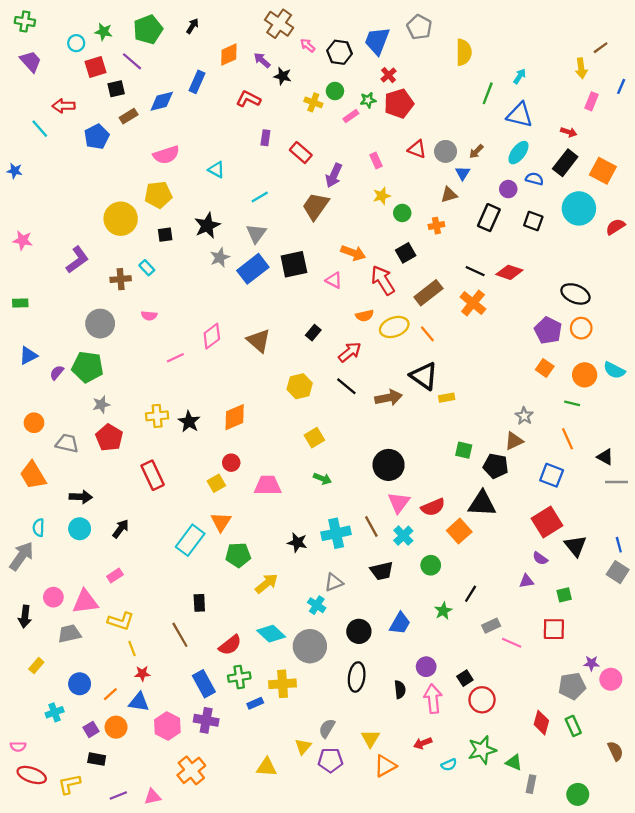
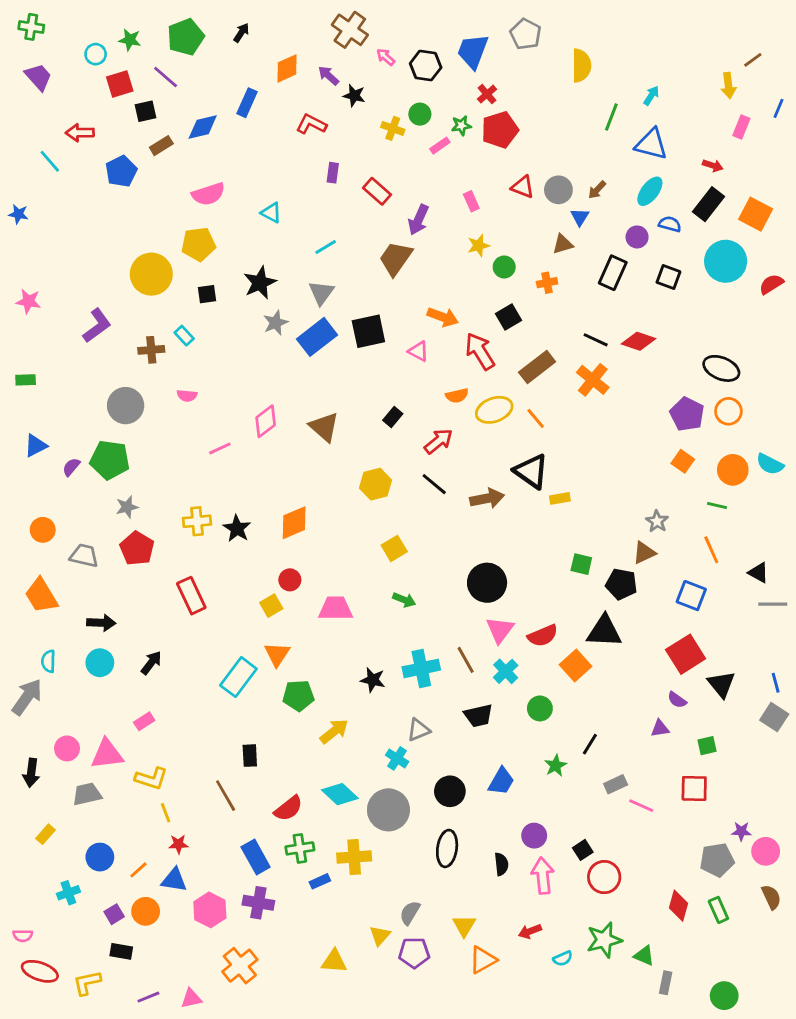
brown semicircle: (615, 751) -> (771, 897), moved

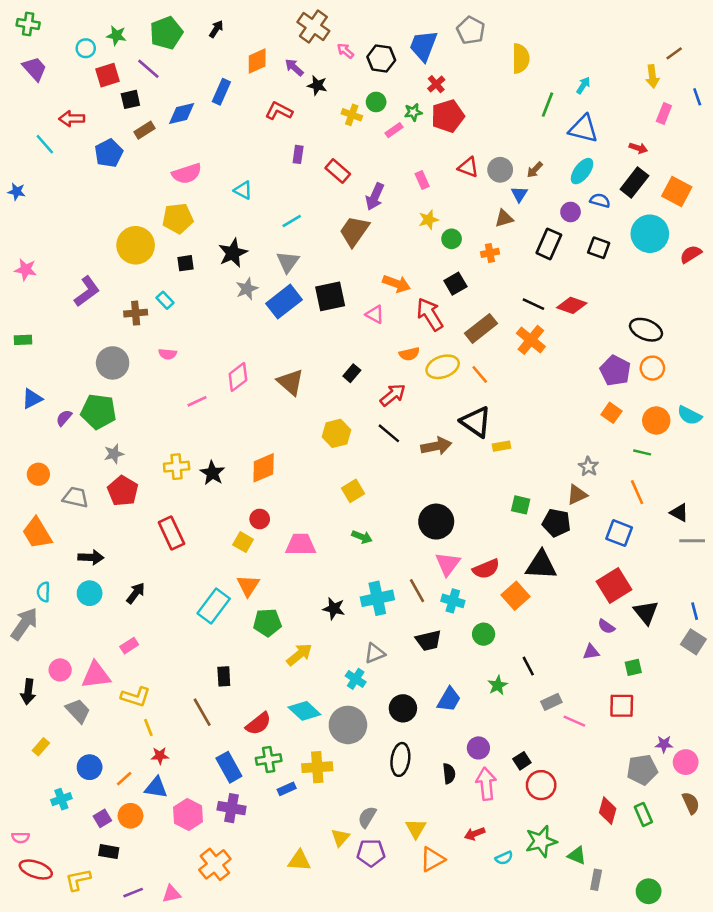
blue line: (778, 108) -> (697, 97), turned -42
yellow square: (271, 606) -> (243, 542), turned -30
cyan cross: (506, 671) -> (453, 601), turned -30
black line: (590, 744) -> (528, 666), turned -60
gray trapezoid: (87, 794) -> (78, 711), turned 60

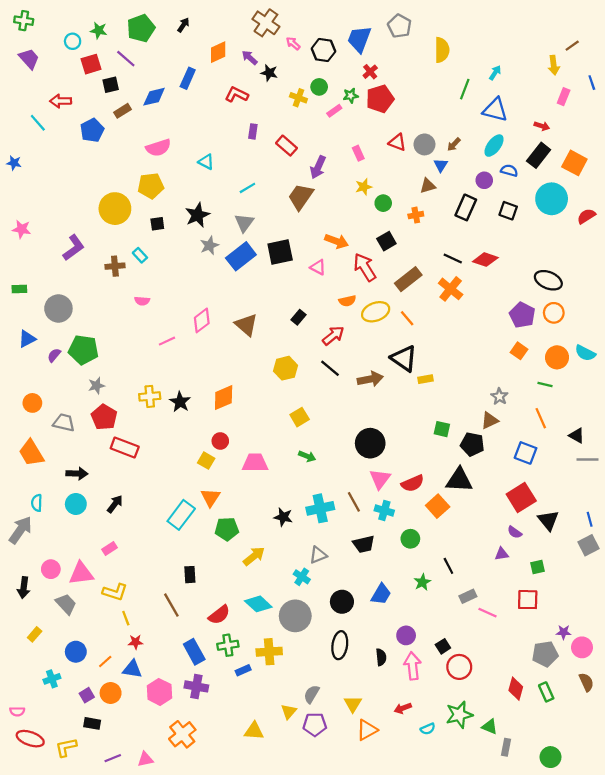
gray circle: (113, 363) -> (58, 308), moved
red rectangle: (171, 533) -> (125, 448), moved, turned -44
gray square: (693, 642) -> (589, 545), turned 30

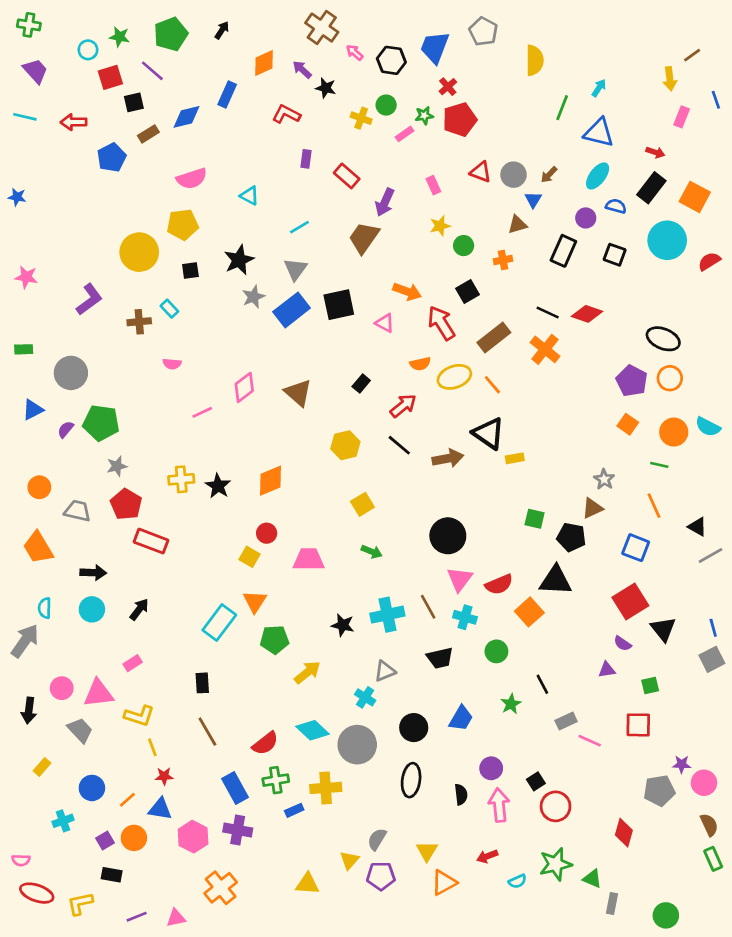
cyan line: (38, 123) -> (25, 117), moved, turned -36
gray line: (587, 459) -> (711, 556), turned -30
black rectangle: (190, 575) -> (202, 683), moved
green rectangle: (546, 692) -> (713, 859), moved

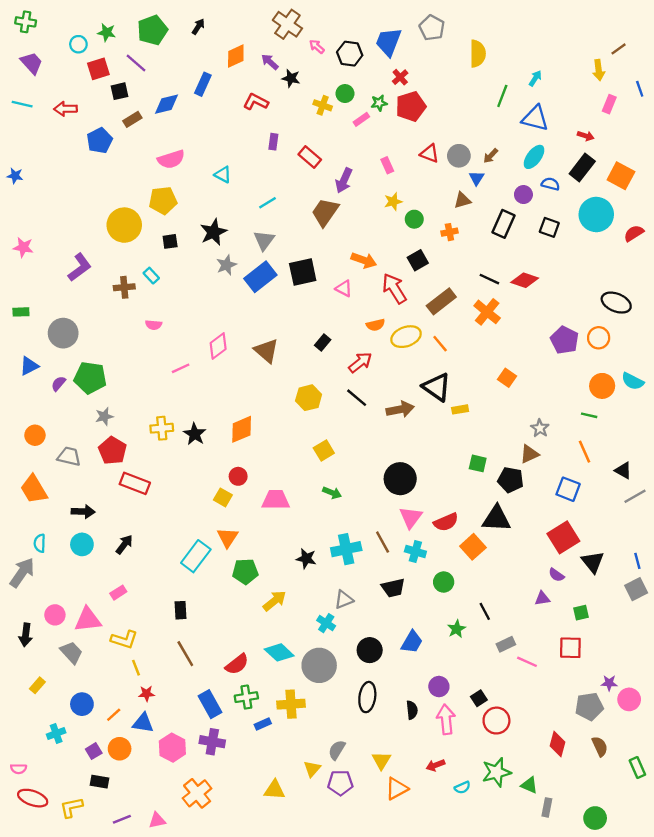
black ellipse: (663, 339) -> (616, 303), moved
orange square: (628, 424) -> (507, 378), moved
brown semicircle: (709, 825) -> (600, 746), moved

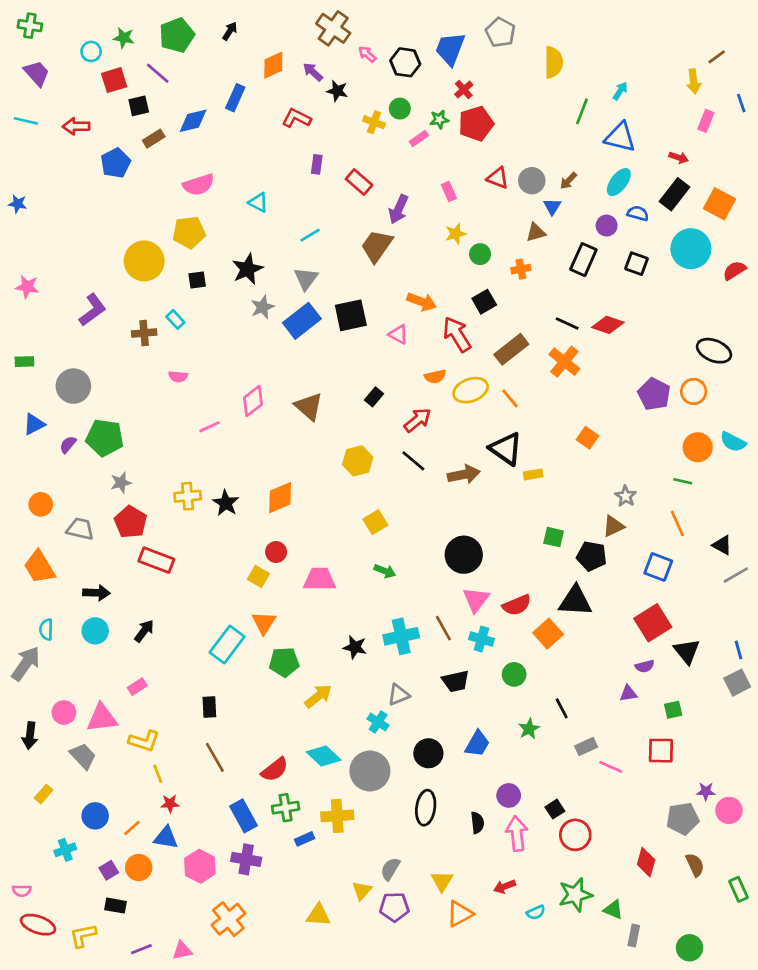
purple semicircle: (556, 575) -> (645, 666), turned -49

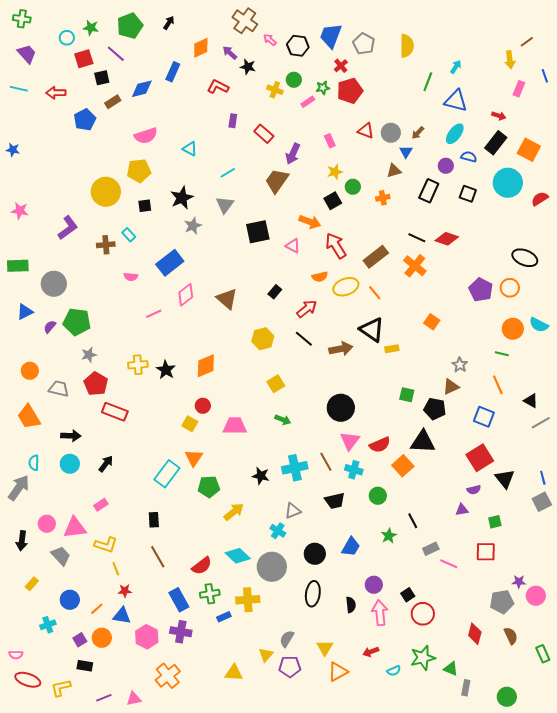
gray pentagon: (500, 32) -> (364, 44), moved
black square: (484, 302) -> (333, 201), moved
blue rectangle: (302, 321) -> (170, 263), moved
green rectangle: (24, 362) -> (18, 266), size x1.5

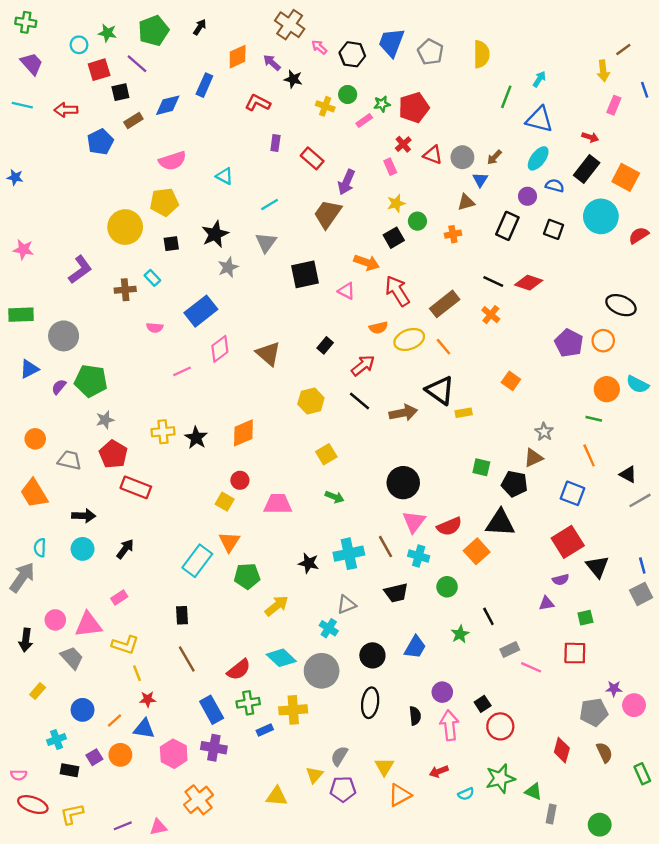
red cross: (341, 66) -> (403, 144), moved
orange cross: (415, 266) -> (491, 315), size x0.7
black rectangle: (85, 666) -> (70, 770), moved

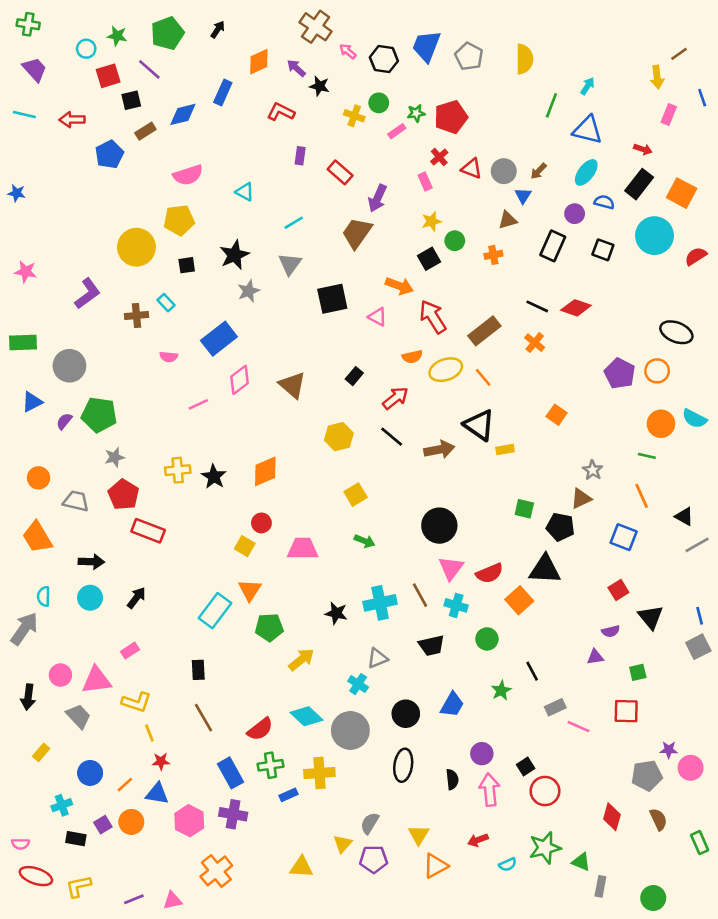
red square: (568, 542) -> (618, 590), size x0.6

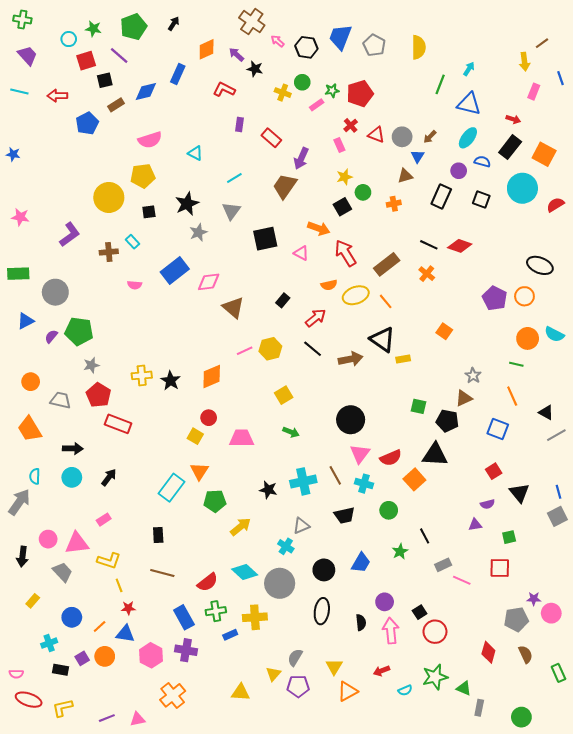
pink diamond: (240, 380) -> (209, 282), moved, turned 30
pink line: (198, 404) -> (245, 351), moved
brown line: (203, 718) -> (162, 573), turned -45

